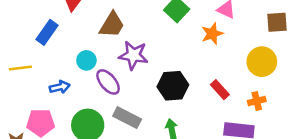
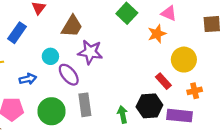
yellow circle: (262, 62) -> (184, 60), moved
black hexagon: (173, 86) -> (149, 106), moved
gray rectangle: (127, 118) -> (85, 105), turned 55

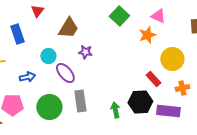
blue rectangle: (17, 33) -> (17, 34), turned -54
purple star: (90, 52) -> (85, 52), size x0.6

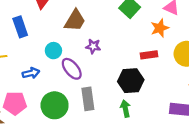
red rectangle: (153, 79) -> (149, 55), moved, turned -56
black hexagon: (140, 102) -> (131, 81), moved

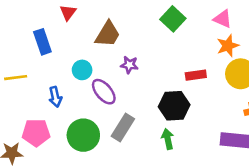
orange star: (160, 28) -> (228, 46), moved
blue arrow: (31, 73) -> (55, 97), turned 91
gray rectangle: (88, 99) -> (123, 127), turned 40

